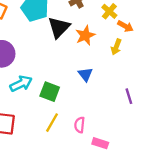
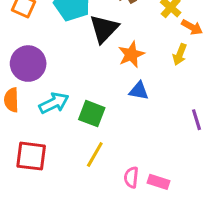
orange star: (85, 35) -> (131, 54), moved
blue triangle: (85, 74) -> (139, 91), turned -42
pink semicircle: (80, 125) -> (131, 177), moved

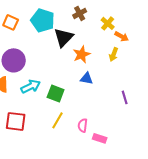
pink semicircle: (131, 177) -> (83, 125), moved

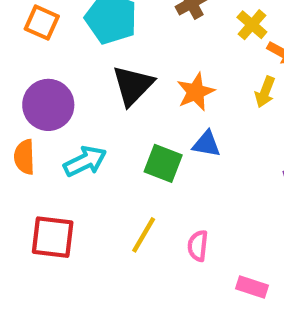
black triangle: (64, 37) -> (133, 85), moved
green square: (56, 93) -> (163, 163), moved
pink rectangle: (100, 138) -> (252, 287), moved

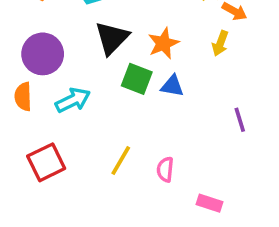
green square: (163, 163) -> (137, 79), moved
red square: (53, 237) -> (46, 162), turned -33

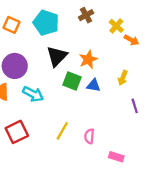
yellow arrow: (220, 43) -> (123, 78), moved
cyan arrow: (73, 100) -> (33, 94), turned 54

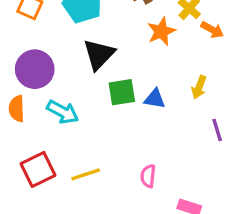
orange star: (88, 59) -> (161, 31), moved
green square: (72, 81) -> (122, 92), turned -30
yellow line: (62, 131) -> (86, 174), moved, turned 42

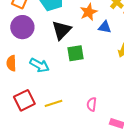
orange star: (161, 31) -> (89, 12), moved
purple circle: (35, 69) -> (22, 27), moved
blue triangle: (155, 99) -> (105, 27), moved

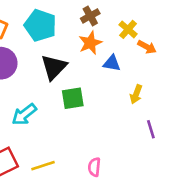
cyan arrow: (39, 65) -> (24, 114), turned 114

